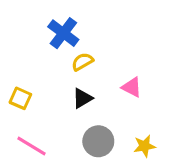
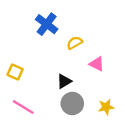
yellow semicircle: (82, 62) -> (75, 43), moved
black triangle: (82, 98) -> (64, 81), moved

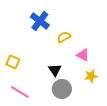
black triangle: (64, 81) -> (55, 70), turned -32
yellow star: (106, 107) -> (91, 76), moved

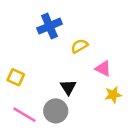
blue cross: (40, 21) -> (49, 26), turned 30
gray circle: (62, 89) -> (56, 111), moved

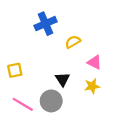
yellow square: (16, 77) -> (15, 70), turned -35
yellow star: (113, 95) -> (92, 86), moved

